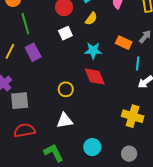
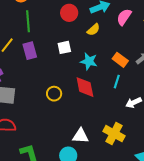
white square: (65, 33) -> (64, 47), moved
cyan line: (138, 63) -> (117, 82), moved
white triangle: (65, 121) -> (81, 136), moved

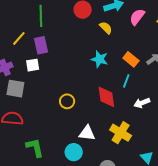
yellow semicircle: (93, 30) -> (106, 28), turned -96
white square: (64, 47) -> (33, 65), moved
red diamond: (85, 87) -> (106, 97), moved
yellow circle: (54, 94) -> (67, 101), moved

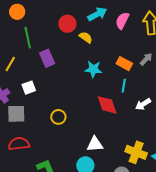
yellow semicircle: (106, 28) -> (86, 37), moved
purple rectangle: (41, 45) -> (47, 58), moved
yellow circle: (67, 101) -> (58, 117), moved
yellow cross: (121, 133) -> (136, 152), moved

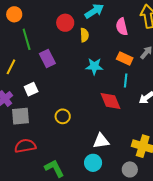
pink semicircle: (122, 21) -> (122, 27), moved, turned -36
yellow semicircle: (86, 37) -> (84, 35), turned 56

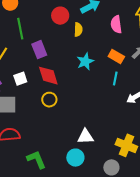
cyan star: (94, 66) -> (85, 61), turned -30
red diamond: (110, 101) -> (48, 76), moved
yellow circle: (63, 116) -> (49, 100), moved

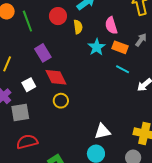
pink semicircle: (116, 24) -> (111, 25), moved
green line: (20, 29) -> (27, 21), moved
cyan star: (85, 61) -> (97, 47), moved
cyan line: (115, 78) -> (123, 69), turned -64

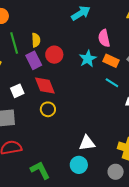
red circle: (58, 16) -> (54, 55), moved
green line: (27, 21) -> (14, 43), moved
yellow semicircle: (78, 27) -> (36, 40), moved

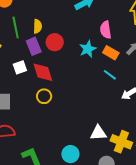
white square: (17, 91) -> (20, 67), moved
white triangle: (87, 143) -> (98, 133), moved

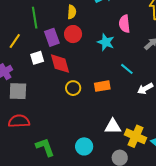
yellow semicircle: (38, 26) -> (72, 12), moved
cyan star: (88, 49) -> (106, 42), turned -30
orange rectangle: (111, 53) -> (102, 86), moved, turned -42
yellow circle: (44, 96) -> (73, 88), moved

